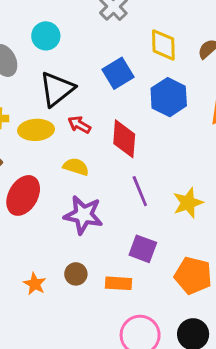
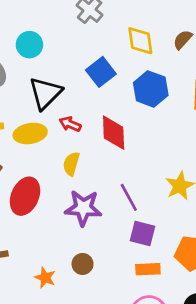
yellow semicircle: (76, 167) -> (71, 164), turned -85
purple line: (140, 191) -> (129, 197), moved
orange rectangle: (119, 283) -> (148, 269), moved

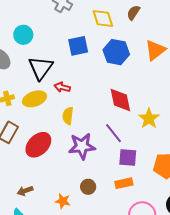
blue square: (101, 72) -> (78, 46), turned 35
red diamond: (114, 133) -> (120, 100), moved
red ellipse: (25, 196) -> (38, 145), turned 32
orange rectangle: (148, 269) -> (124, 183), moved

